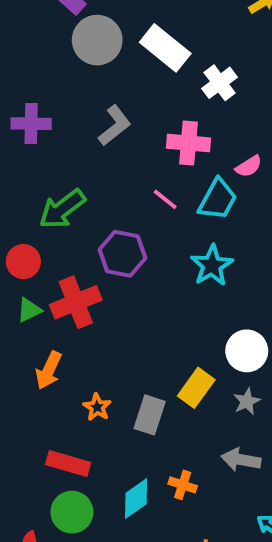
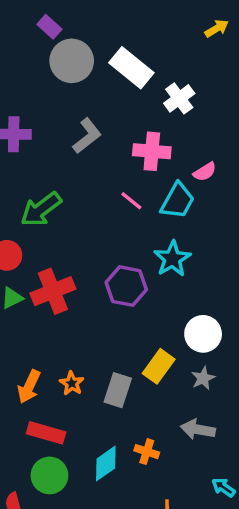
purple hexagon: (122, 254) -> (126, 286), moved
orange arrow: (49, 370) -> (29, 387), moved

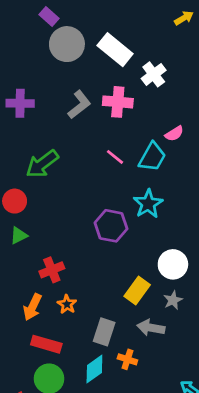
pink cross: (152, 151) -> (118, 102), moved
red cross: (53, 291) -> (52, 270), moved, size x0.7
gray rectangle: (118, 390) -> (104, 332), moved
gray arrow: (198, 429) -> (151, 328), moved

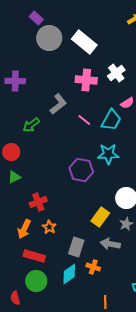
white cross: (154, 74) -> (116, 73), moved
gray L-shape: (79, 105) -> (58, 104), moved
green arrow: (42, 164) -> (31, 125), size x0.7
cyan star: (148, 204) -> (108, 154), turned 30

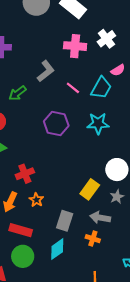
purple hexagon: (81, 170) -> (56, 123), moved
orange cross: (93, 267) -> (93, 239), moved

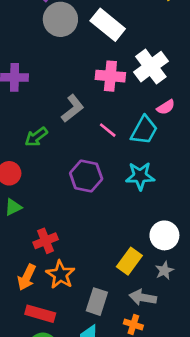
white cross: (106, 39) -> (151, 67), size x1.4
orange star: (36, 200) -> (60, 275), size x1.5

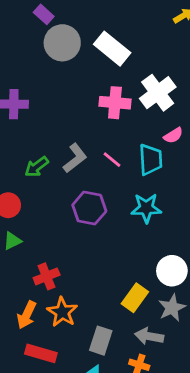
gray L-shape: (73, 108) -> (75, 158), moved
cyan trapezoid: (144, 130) -> (151, 160), turned -32
gray star: (164, 271) -> (172, 308), size x1.4

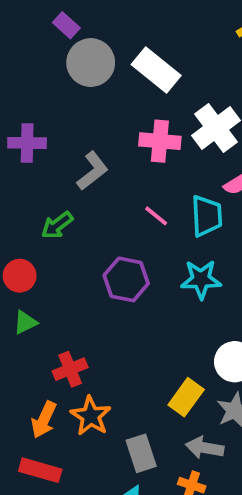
gray L-shape: (75, 158) -> (93, 171), moved
gray rectangle: (101, 341) -> (141, 453), turned -36
red rectangle: (41, 353) -> (40, 470), moved

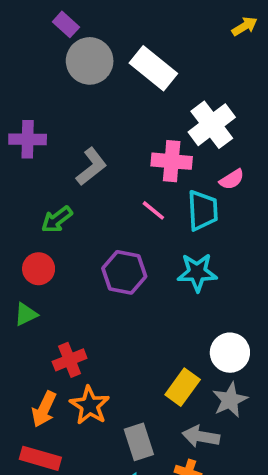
pink cross: (160, 141) -> (172, 161), moved
red circle: (20, 276) -> (39, 269), moved

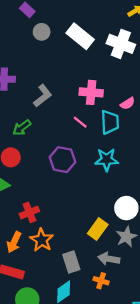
gray circle: (90, 61) -> (42, 32), size x0.6
white cross: (212, 125) -> (121, 44), moved, turned -32

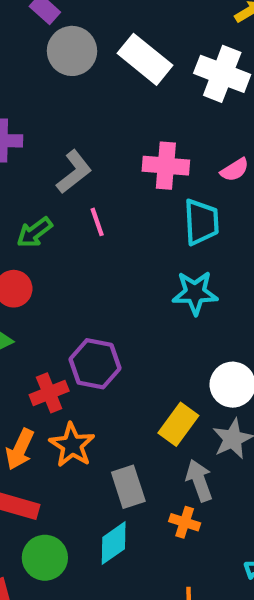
gray circle: (42, 32) -> (72, 51), size x1.5
pink semicircle: (127, 103) -> (235, 170), moved
pink line: (80, 122) -> (97, 222), moved, turned 32
purple hexagon: (62, 160) -> (95, 364), moved
gray arrow: (109, 259) -> (199, 481), turned 60

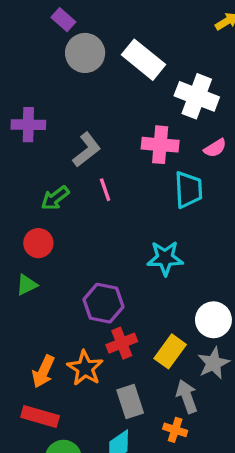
white cross: (222, 74) -> (197, 96), moved
cyan star: (195, 293) -> (165, 258), moved
red cross: (49, 393) -> (122, 343), moved

